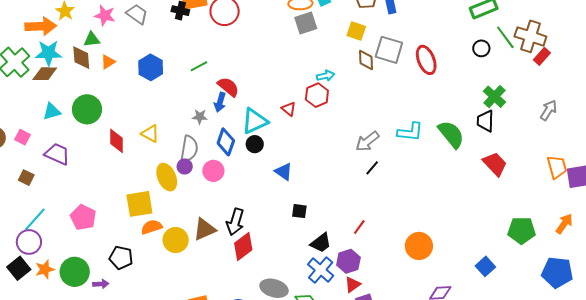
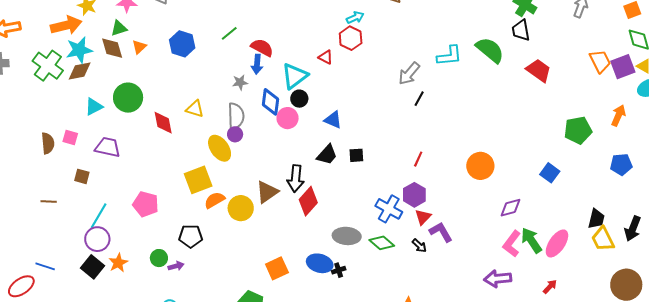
pink circle: (213, 171) -> (288, 118), moved
black trapezoid: (321, 243) -> (327, 155), moved
green circle: (75, 272) -> (159, 258), moved, size x0.6
blue pentagon: (557, 272) -> (621, 164), size x0.7

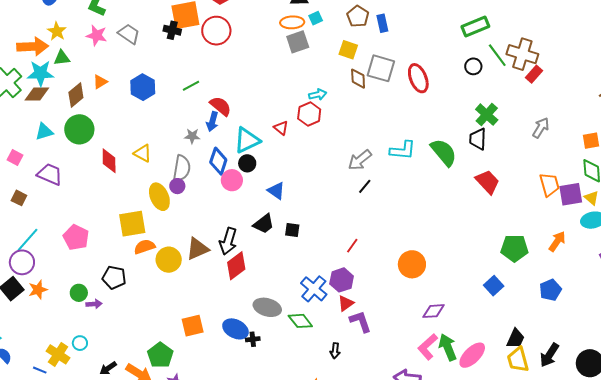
green triangle: (119, 28) -> (62, 58), moved
brown diamond: (112, 48) -> (76, 95), moved, turned 55
blue pentagon: (621, 164) -> (550, 290), turned -30
blue square: (550, 173) -> (494, 286), moved
black arrow: (419, 246) -> (335, 351), moved, turned 42

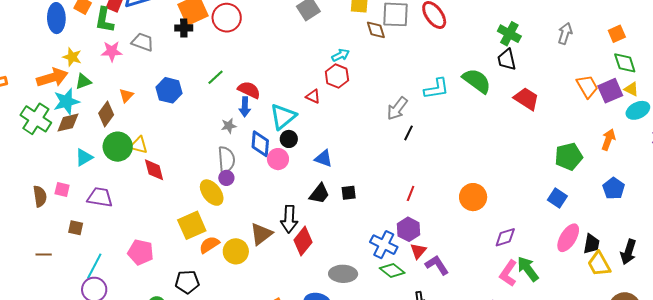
yellow triangle: (143, 153) -> (139, 145), moved
green diamond: (300, 321) -> (392, 271), moved
pink ellipse: (472, 355) -> (568, 238), moved

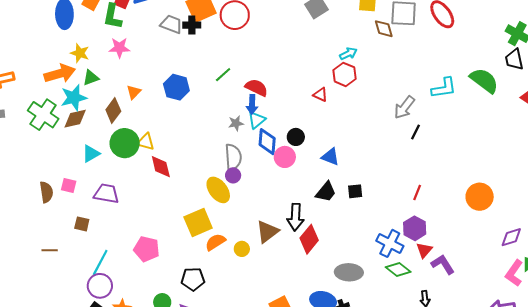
gray trapezoid: (143, 42) -> (171, 24), moved
cyan triangle: (283, 117) -> (257, 120), moved, size x0.7
yellow circle: (236, 251) -> (242, 249), size x0.6

